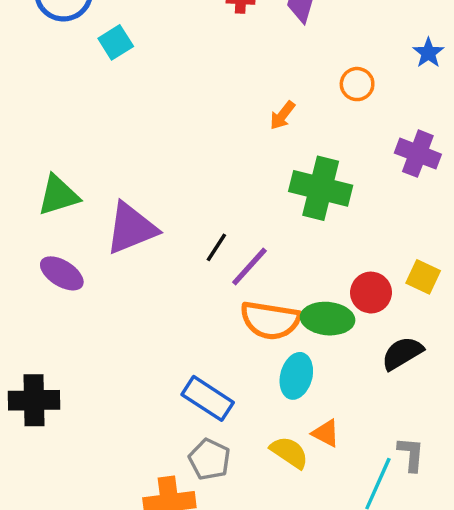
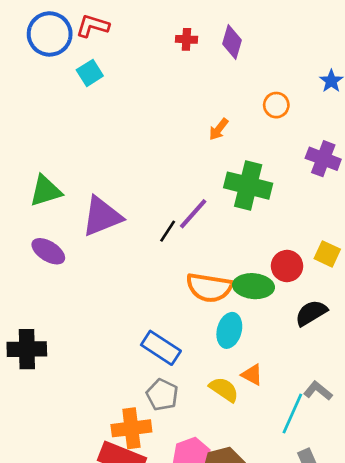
purple line: (249, 266) -> (193, 214), moved
gray L-shape: (411, 454) -> (318, 391), turned -56

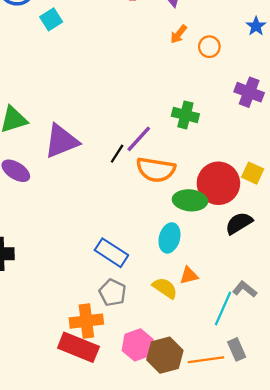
orange arrow: (219, 129) -> (179, 34), moved
green cross: (248, 186) -> (185, 115), size x0.7
red circle: (287, 266) -> (218, 183), size x1.6
orange semicircle: (209, 287) -> (156, 170), moved
orange triangle: (252, 375) -> (189, 275), turned -42

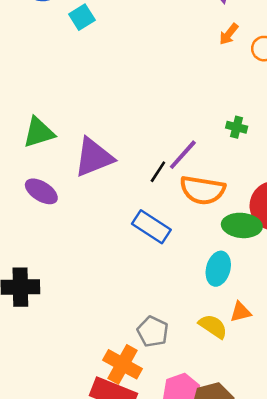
green cross: (185, 115) -> (237, 127), size x0.7
blue rectangle: (111, 253) -> (151, 227), moved
orange cross: (86, 321) -> (123, 364), turned 36

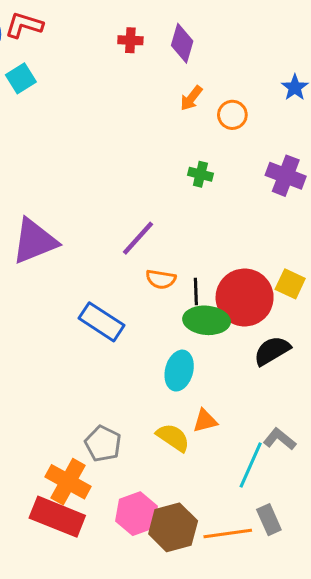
green cross: (237, 127) -> (200, 174), moved
black line: (158, 172) -> (196, 291), moved, turned -35
orange semicircle: (203, 190) -> (161, 279), size x0.6

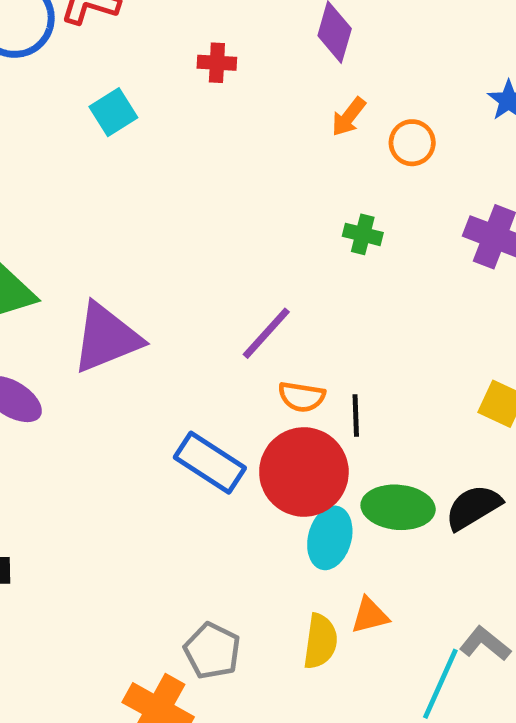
red cross: (130, 40) -> (217, 63), moved
cyan square: (21, 78) -> (113, 112), moved
red circle: (245, 297) -> (304, 472), moved
green ellipse: (207, 320) -> (398, 507), moved
yellow semicircle: (173, 438) -> (320, 641), turned 64

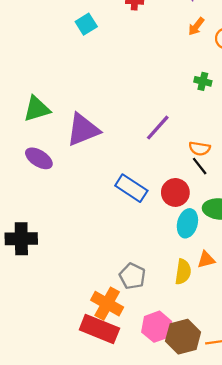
orange semicircle: (302, 397) -> (200, 148), moved
black line: (356, 416) -> (200, 166), turned -36
red circle: (304, 472) -> (175, 192), size x0.7

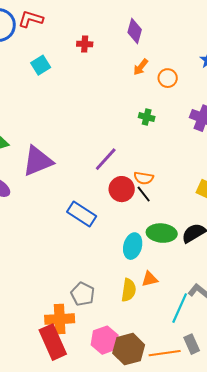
red circle: (175, 192) -> (122, 189), moved
orange cross: (107, 304) -> (60, 319), turned -32
red rectangle: (99, 329) -> (53, 342), turned 44

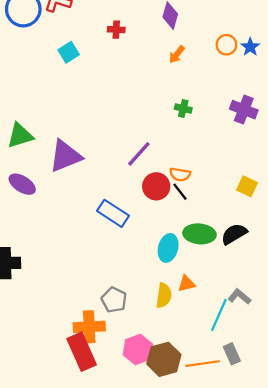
orange circle: (168, 78) -> (226, 45), moved

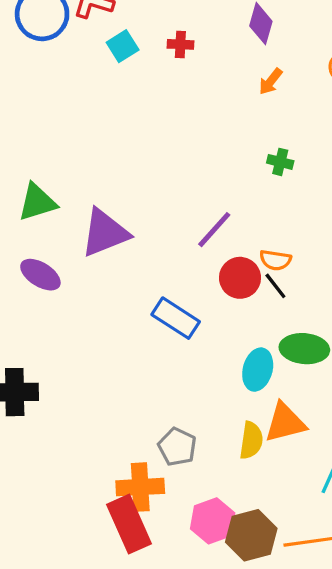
cyan square: (69, 52) -> (123, 46), moved
orange triangle: (186, 284) -> (285, 423), size x1.6

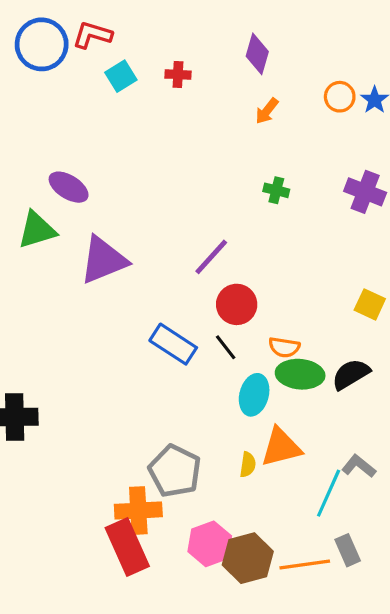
orange semicircle: (275, 260) -> (284, 347), moved
purple ellipse: (40, 275) -> (69, 187), moved
black line: (275, 286) -> (226, 347), moved
yellow semicircle: (251, 440) -> (248, 465), size x0.7
gray pentagon: (177, 447) -> (175, 471), size x1.4

